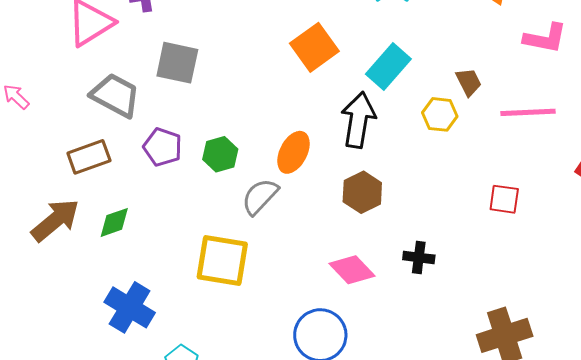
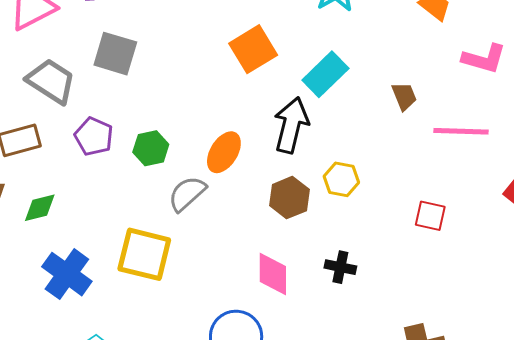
yellow hexagon: (440, 114) -> (341, 179), moved
pink diamond: (352, 270) -> (273, 274), turned 39
blue cross: (130, 307) -> (67, 274), moved

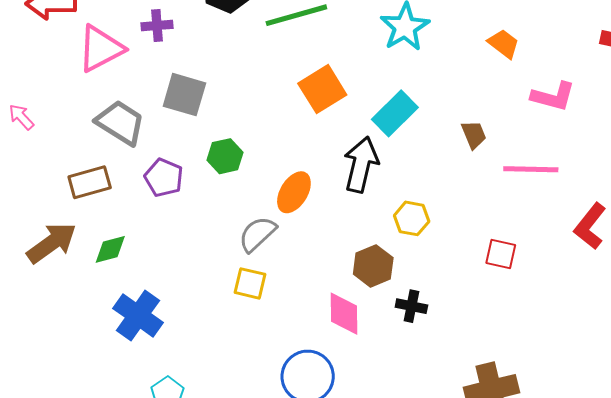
green hexagon: (151, 148) -> (225, 156), moved
brown hexagon: (289, 198) -> (373, 266), moved
yellow square: (144, 254) -> (250, 283), moved, size x0.6

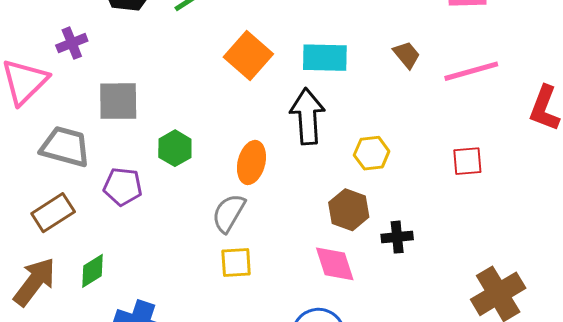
cyan rectangle: (395, 113) -> (325, 58), turned 63

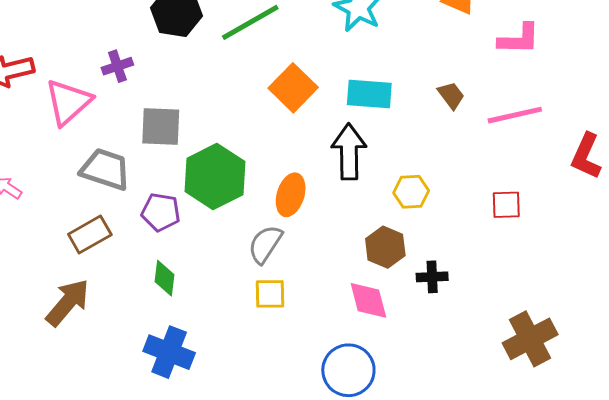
green hexagon: (175, 148) -> (215, 177), size x1.8
green diamond: (92, 271) -> (164, 278), moved, turned -54

